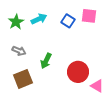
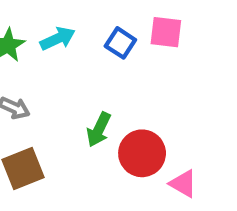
green arrow: (46, 61) -> (99, 130), moved

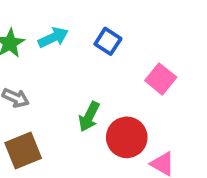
pink square: (166, 32) -> (161, 79), moved, turned 32

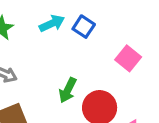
cyan arrow: (53, 38) -> (52, 23), moved

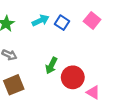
pink square: (128, 58) -> (92, 20), moved

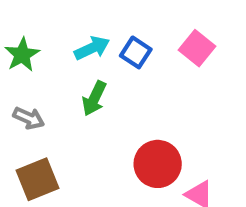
green arrow: (51, 66) -> (94, 98), moved

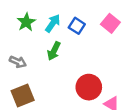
cyan arrow: (92, 48) -> (53, 23), turned -30
green star: (22, 55) -> (26, 22), moved

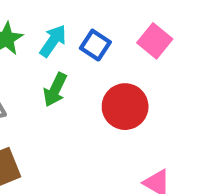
red circle: (89, 87) -> (125, 107), moved

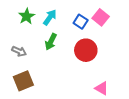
blue square: (95, 45) -> (81, 22), moved

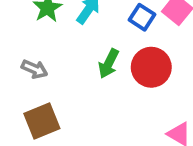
green arrow: (51, 42) -> (109, 64), moved

